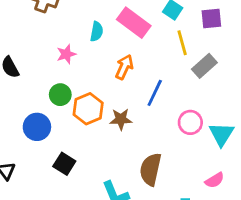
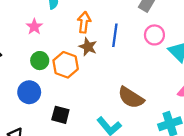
brown star: (121, 119) -> (88, 47), moved, turned -30
pink circle: (190, 122) -> (154, 35), moved
brown semicircle: (151, 169) -> (131, 98), turned -52

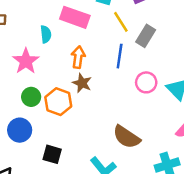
pink star: (34, 27) -> (26, 61), size x1.5
blue line: (115, 35) -> (120, 56), moved
pink circle: (154, 35) -> (146, 82), moved

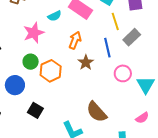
cyan semicircle: (46, 34) -> (55, 16), turned 56
blue line: (120, 56) -> (107, 48), turned -36
brown star: (82, 83) -> (86, 62), moved

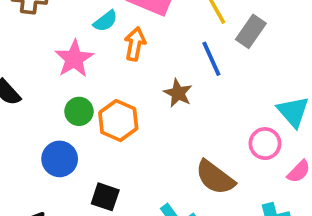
orange arrow: (75, 40) -> (135, 44), moved
pink circle: (123, 73) -> (265, 144), moved

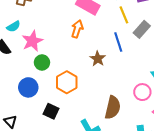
cyan semicircle: (105, 21) -> (13, 26), moved
pink star: (74, 59) -> (32, 41), moved
orange hexagon: (118, 121) -> (67, 82), moved
brown semicircle: (215, 177) -> (113, 108), turned -120

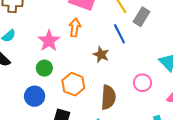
pink star: (32, 41) -> (49, 41), moved
pink circle: (142, 92) -> (142, 83), moved
brown semicircle: (113, 108) -> (108, 97), moved

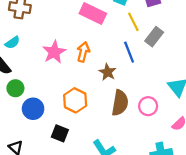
orange arrow: (75, 27) -> (83, 52), moved
green circle: (44, 68) -> (15, 88), moved
brown semicircle: (108, 97) -> (120, 103), moved

